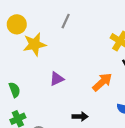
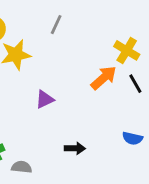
orange arrow: (102, 82) -> (104, 78), moved

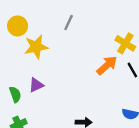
purple triangle: (45, 99) -> (36, 85), moved

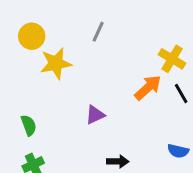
purple triangle: (36, 85) -> (95, 115), moved

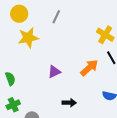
yellow circle: (32, 36) -> (19, 14), moved
orange arrow: (148, 88) -> (89, 68), moved

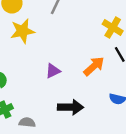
black arrow: (69, 103) -> (70, 107), size x1.5

